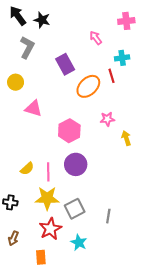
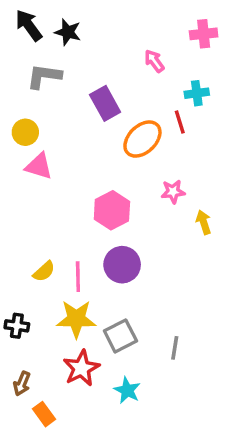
gray L-shape: (27, 47) -> (44, 76), turned -110
pink triangle: (33, 109) -> (39, 166), moved
orange rectangle: (41, 257) -> (44, 414), moved, turned -32

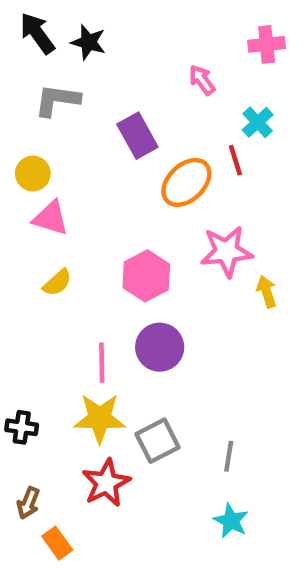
cyan cross: (197, 93) -> (258, 122), turned -35
pink star: (173, 192) -> (226, 251), size x1.6
yellow semicircle: (44, 271) -> (57, 283), moved
cyan star: (127, 390) -> (231, 521), moved

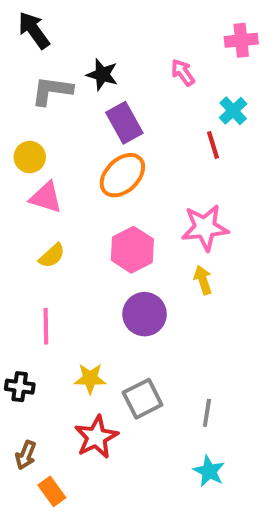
black star: (88, 42) -> (102, 74), moved
orange ellipse: (186, 182) -> (122, 175), moved
yellow arrow: (267, 292) -> (203, 280), moved
pink line: (102, 363) -> (46, 326), moved
yellow star: (100, 418) -> (90, 379), size x0.7

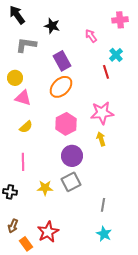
black star: (102, 74) -> (52, 26), moved
gray square: (143, 399) -> (71, 182), moved
red star: (96, 437) -> (48, 232), moved

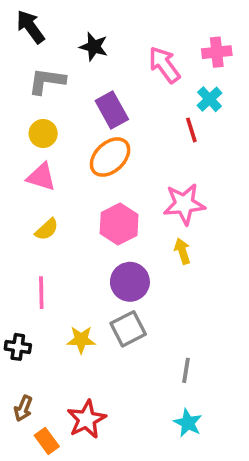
pink cross: (120, 20) -> (217, 52), moved
pink arrow: (91, 36) -> (164, 65), size x1.5
yellow circle: (15, 78) -> (43, 134), moved

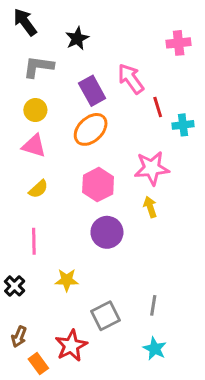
black star: (94, 47) -> (77, 38), turned 30
pink arrow: (164, 65) -> (131, 79), moved
cyan cross: (210, 99) -> (183, 125), moved, turned 36
gray square: (128, 329) -> (105, 316), moved
black cross: (18, 347) -> (15, 286), turned 36

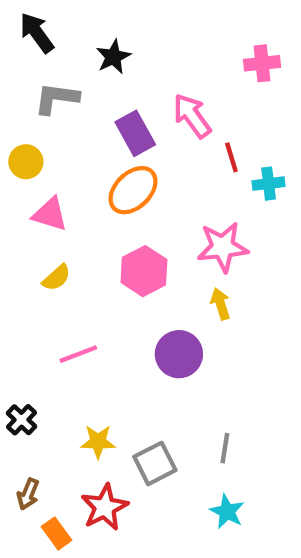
yellow circle: (35, 110) -> (26, 162), moved
purple circle: (107, 232) -> (179, 354), moved
pink line: (34, 241) -> (78, 354), moved, turned 70
yellow star: (67, 280) -> (98, 442), moved

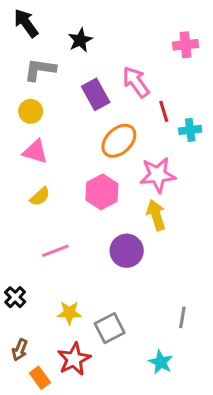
yellow circle: (26, 162) -> (31, 111), moved
orange ellipse: (133, 190) -> (119, 141), moved
yellow arrow: (220, 304) -> (156, 215), size x1.4
gray line: (225, 448) -> (182, 317), moved

